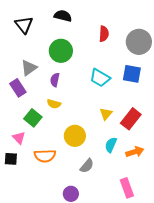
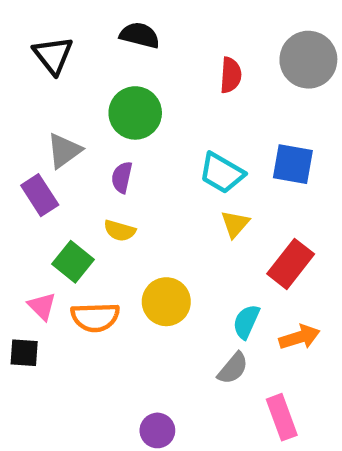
gray circle: (139, 42) -> (308, 60), moved
yellow triangle: (106, 114) -> (235, 224), moved
orange semicircle: (45, 156) -> (95, 317), moved
gray semicircle: (87, 166) -> (233, 368), moved

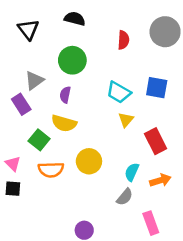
yellow semicircle: (120, 231) -> (64, 123), size x1.5
red rectangle: (291, 264) -> (156, 141), turned -65
pink triangle: (42, 306) -> (13, 164), moved

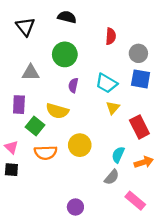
gray circle: (165, 32) -> (138, 53), moved, size x0.7
gray triangle: (34, 80) -> (31, 73), turned 36
purple semicircle: (65, 95) -> (73, 85), moved
purple rectangle: (21, 104) -> (19, 105), moved, turned 36
pink rectangle: (151, 223) -> (135, 201), turned -30

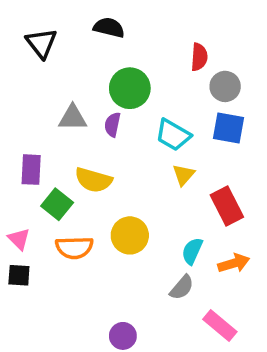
red semicircle: (111, 36) -> (199, 57), moved
green circle: (65, 54) -> (130, 88), moved
gray triangle: (31, 73) -> (73, 118), moved
purple semicircle: (73, 85) -> (112, 125), moved

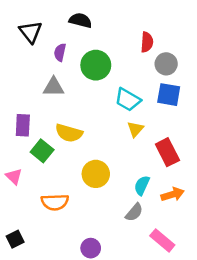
purple semicircle: (112, 125) -> (60, 52), moved
orange semicircle: (74, 248) -> (55, 202), moved
black square: (19, 275) -> (15, 239), moved, turned -30

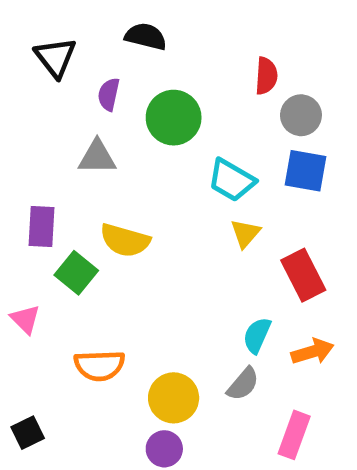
yellow circle: (96, 174) -> (174, 398), moved
pink rectangle: (162, 240) -> (294, 435), turned 70

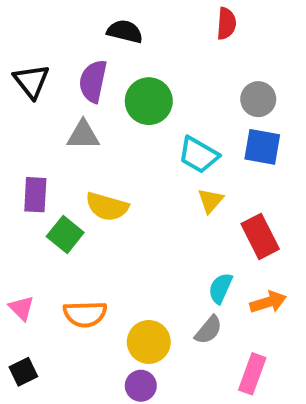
black triangle: (55, 57) -> (31, 81), moved
red semicircle: (266, 76) -> (226, 23), moved
purple semicircle: (109, 94) -> (93, 81), size x1.5
pink triangle: (25, 319) -> (21, 308), moved

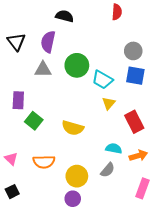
green circle: (149, 101) -> (77, 65), moved
yellow semicircle: (107, 207) -> (73, 128), moved
cyan semicircle: (220, 288) -> (114, 148), turned 77
pink rectangle: (252, 374) -> (142, 188), moved

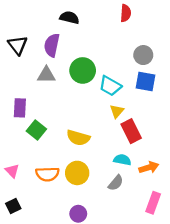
red rectangle: (134, 122) -> (131, 131), moved
yellow circle: (77, 176) -> (77, 173), moved

